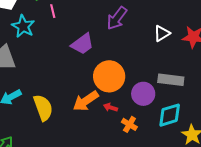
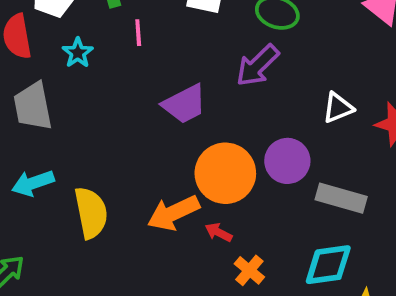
cyan star: (23, 26) -> (78, 53), size x0.7
purple circle: (143, 94) -> (287, 161), moved

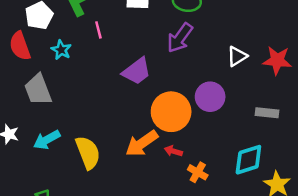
gray rectangle: (341, 198) -> (267, 113), moved, size x0.7

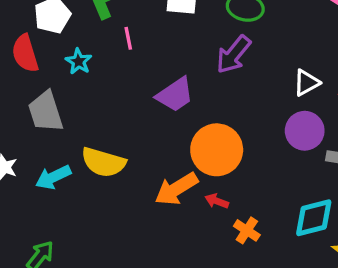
purple circle: (210, 97) -> (305, 131), moved
yellow semicircle: (88, 153) -> (103, 162), moved, turned 124

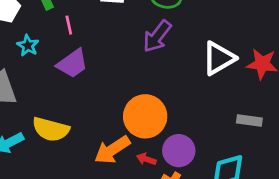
white triangle: (306, 83) -> (219, 58), size x1.5
purple trapezoid: (175, 95) -> (72, 64), moved
purple circle: (305, 131) -> (179, 151), moved

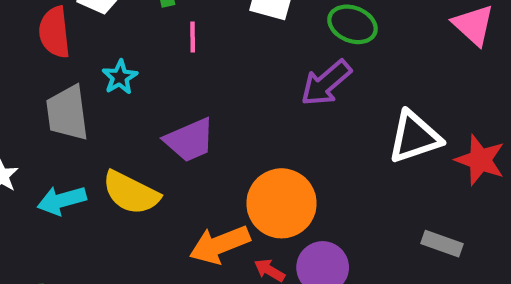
cyan star: (28, 46) -> (120, 77), moved
purple trapezoid: (72, 64) -> (190, 140), moved

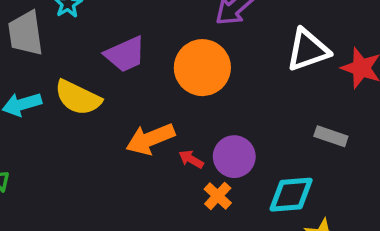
orange circle: (282, 203) -> (202, 68), moved

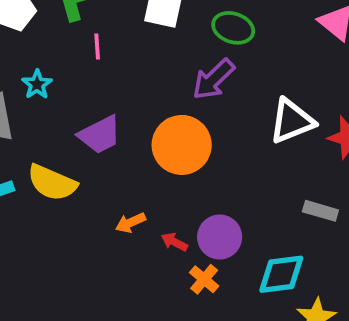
orange arrow: (150, 139) -> (130, 223), size x0.6

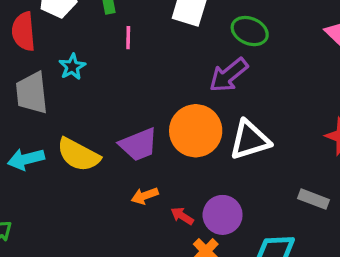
white triangle: (292, 121) -> (250, 140), moved
purple trapezoid: (100, 135) -> (138, 145), moved

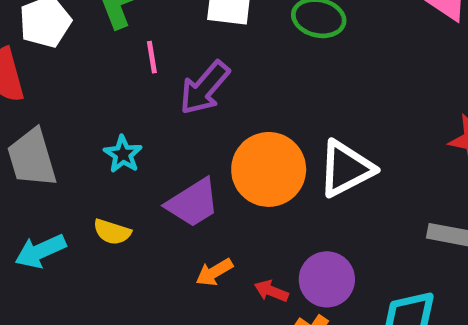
cyan star: (72, 67) -> (123, 154), moved
purple arrow: (229, 75) -> (205, 88), moved
yellow semicircle: (78, 155) -> (112, 232), size x0.6

